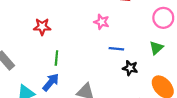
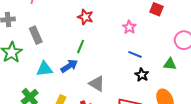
red star: (42, 27) -> (85, 17), moved
green triangle: (156, 48) -> (170, 64), turned 32

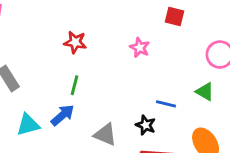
blue line: (135, 54) -> (166, 104), moved
green triangle: (170, 64) -> (205, 92), turned 32
black star: (142, 75) -> (146, 125), moved

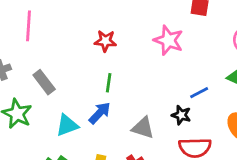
pink star: (140, 48) -> (168, 40), size x1.5
blue line: (166, 104) -> (199, 93), turned -36

